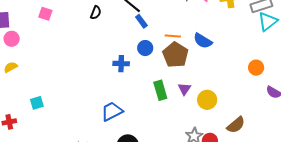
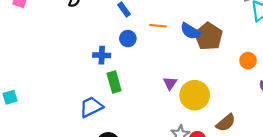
brown pentagon: (175, 55) -> (209, 36), moved
green rectangle: (160, 90) -> (114, 82), moved
yellow circle: (207, 100) -> (195, 95), size x1.4

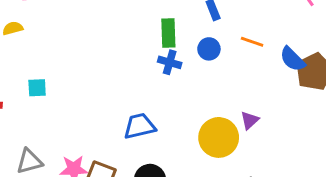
green rectangle: (114, 82) -> (168, 33), moved
yellow circle: (195, 95) -> (219, 137), moved

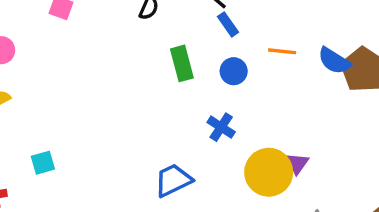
blue cross: (170, 62) -> (221, 127), moved, turned 30
purple triangle: (250, 120) -> (297, 163), moved

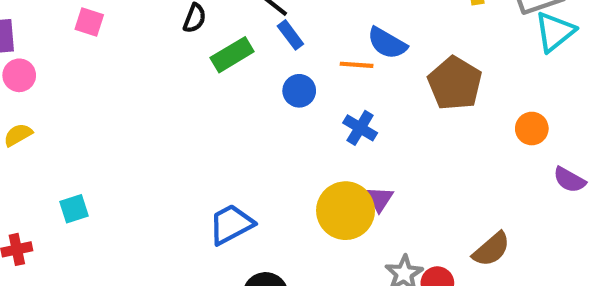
blue semicircle: (334, 61) -> (387, 43), moved
green rectangle: (182, 63) -> (232, 55), moved, turned 76
blue cross: (221, 127) -> (360, 128), moved

